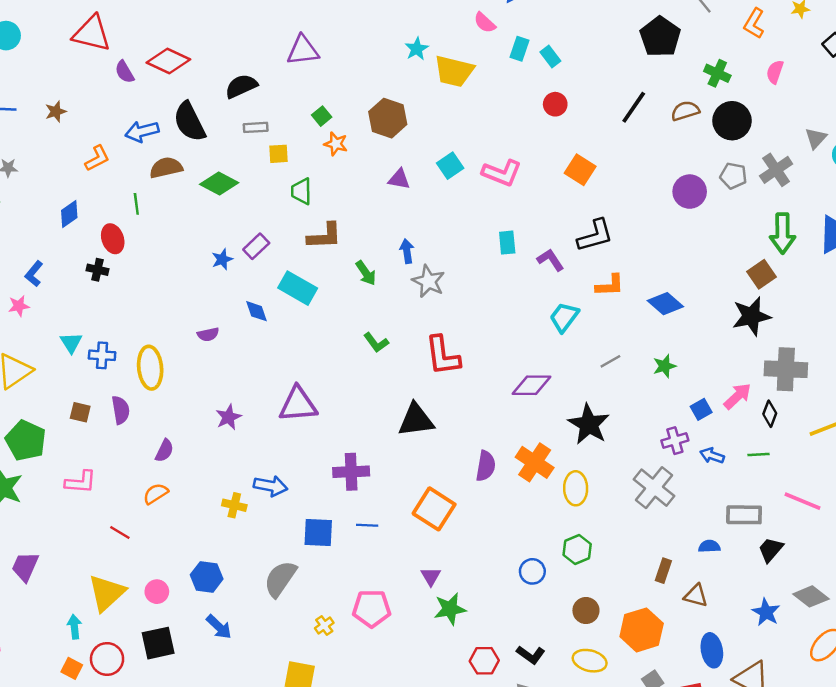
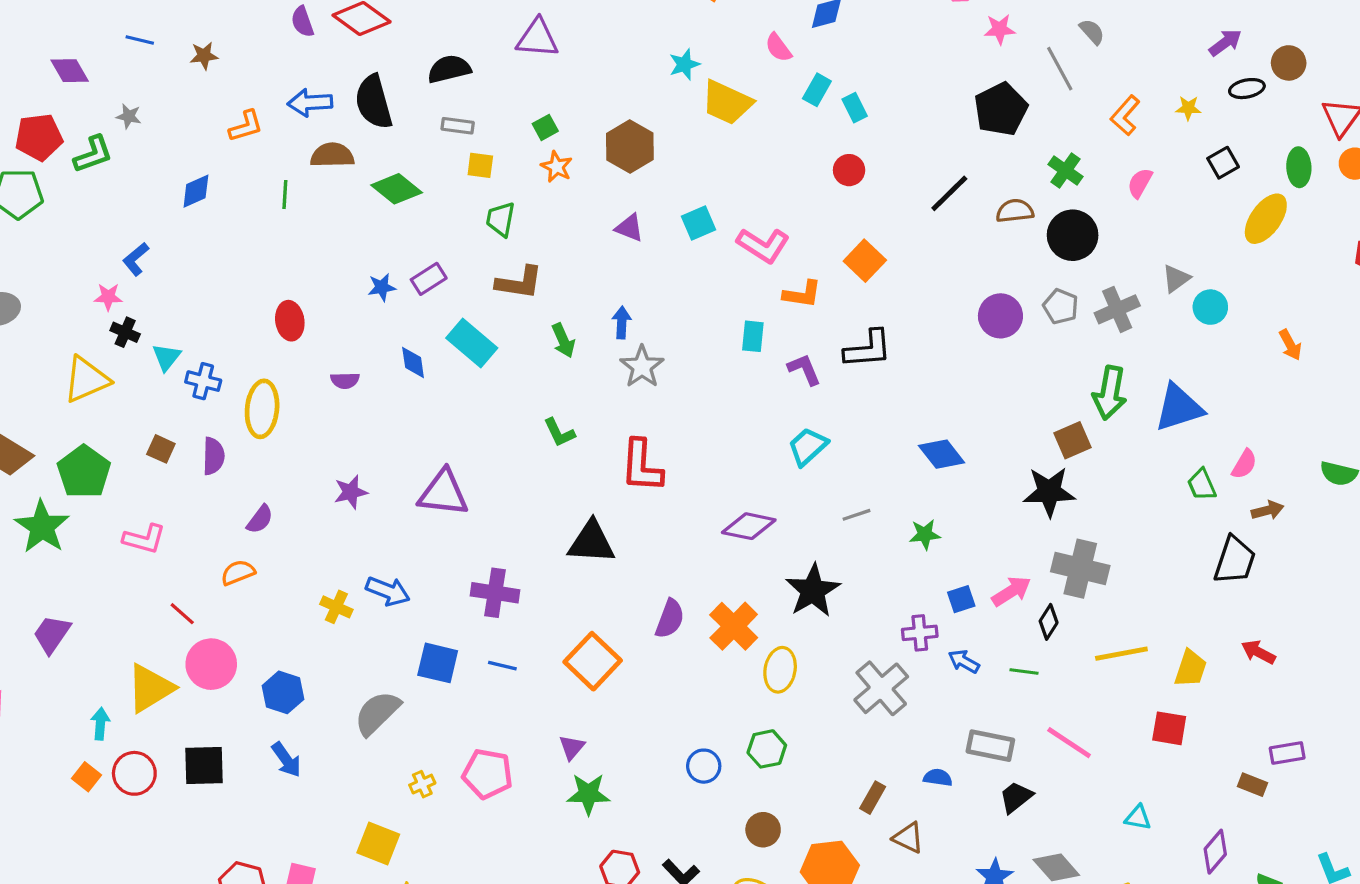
red ellipse: (113, 239) -> (290, 321), moved
black cross: (98, 270) -> (125, 332), moved
orange L-shape: (610, 285) -> (802, 294), moved
pink circle: (157, 592) -> (211, 664), moved, size x1.6

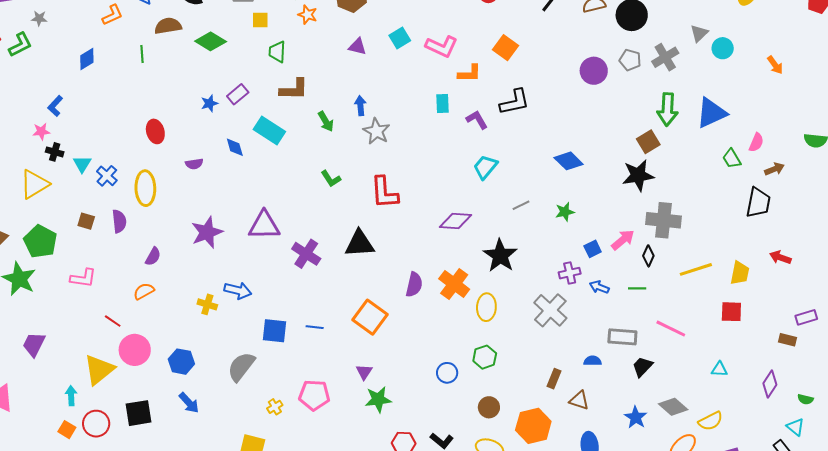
blue cross: (203, 381) -> (107, 176), turned 35
purple star: (351, 492) -> (207, 232), size x1.5
purple cross: (495, 593) -> (306, 254), moved, turned 32

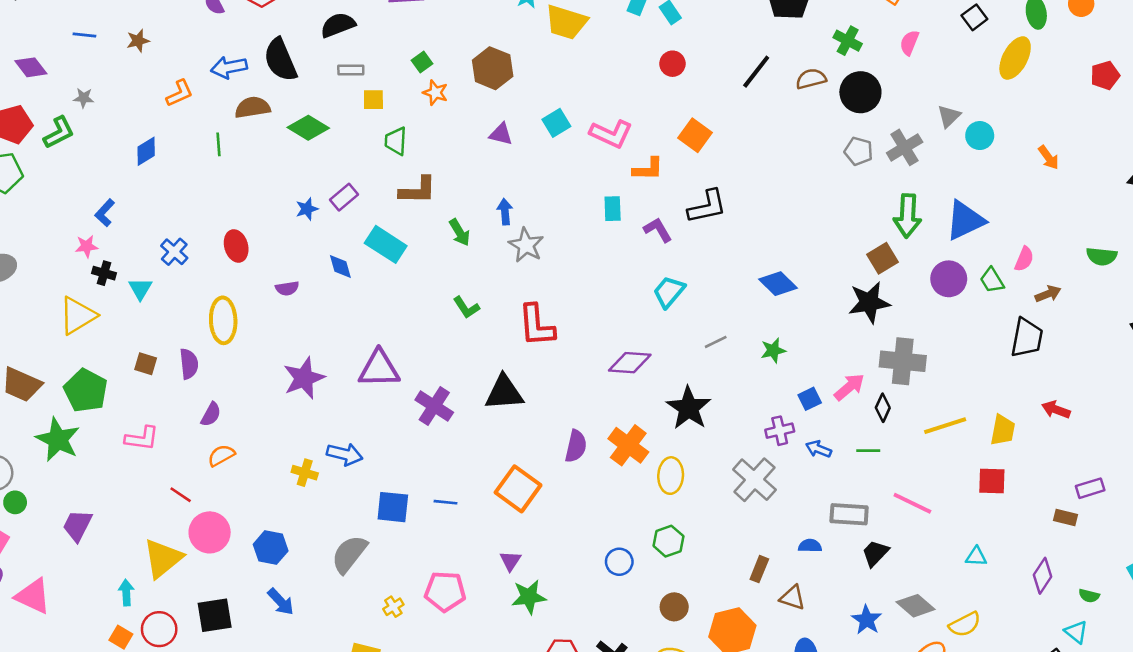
purple circle: (594, 71) -> (949, 279), moved
blue cross: (107, 176) -> (174, 252), moved
purple semicircle: (153, 256) -> (211, 414), moved

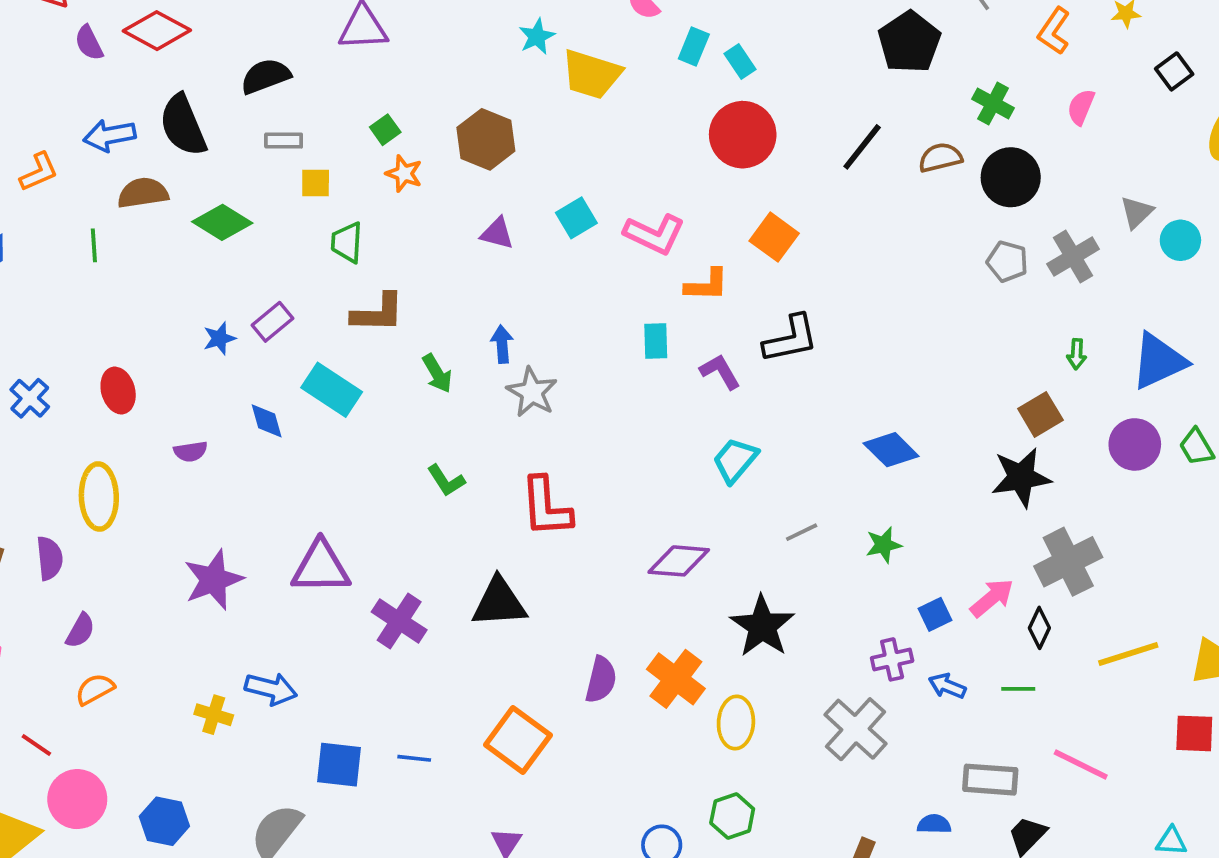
red circle: (672, 64) -> (743, 135), size x1.8
green arrow: (908, 216) -> (1077, 354), size x0.5
gray cross: (903, 361) -> (1068, 562), turned -33

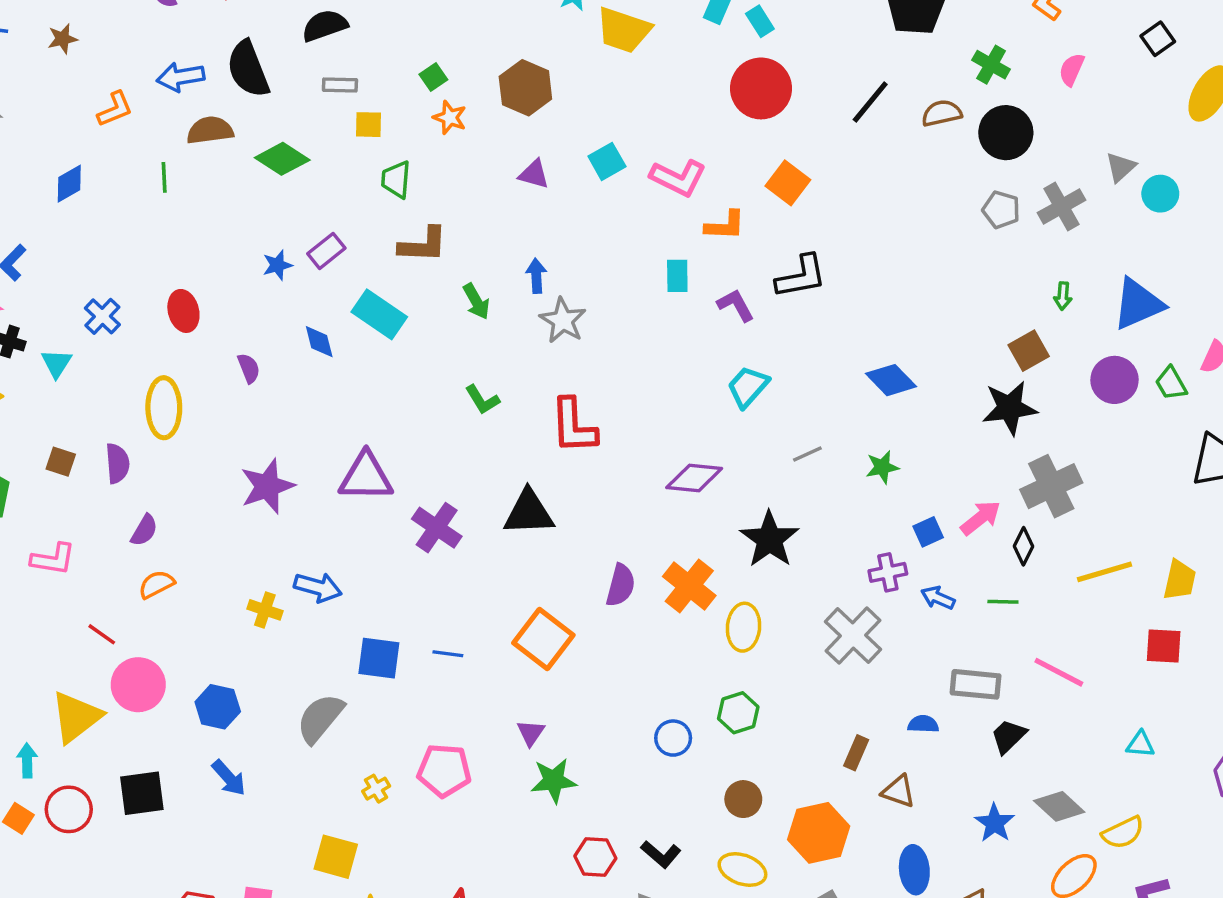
purple semicircle: (191, 451) -> (249, 368), turned -104

